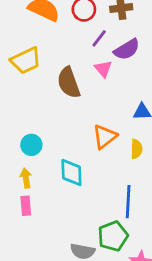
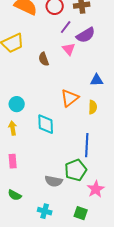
brown semicircle: (69, 83) -> (44, 59), size x0.6
pink rectangle: (26, 206) -> (13, 161), moved

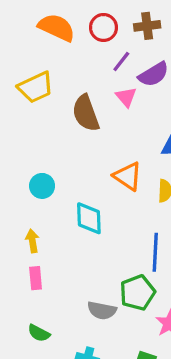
brown semicircle: (44, 59) -> (86, 113), size x1.6
orange triangle: (70, 98) -> (128, 176), turned -48
yellow arrow: (13, 128) -> (32, 241), moved

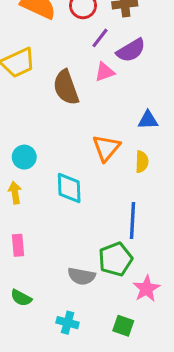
pink triangle: (126, 97) -> (105, 72), turned 50
orange triangle: (128, 176) -> (106, 148), turned 36
yellow arrow: (32, 241) -> (15, 193), moved

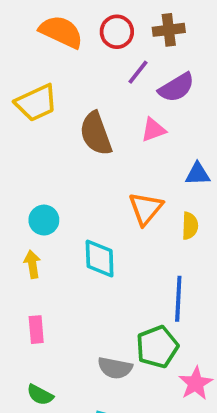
pink triangle: (105, 72) -> (153, 130), moved

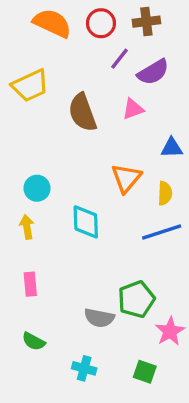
blue line: (178, 299) -> (162, 232), moved, turned 69

